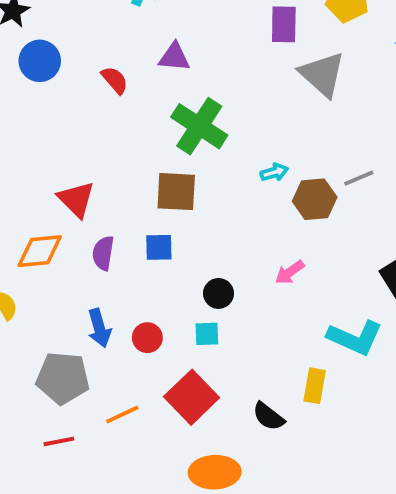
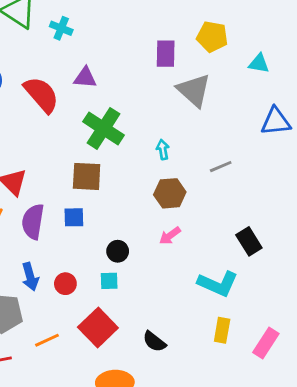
red semicircle: (115, 80) -> (41, 95), size x1.8
cyan arrow: (274, 172) -> (163, 150), moved, turned -84
brown hexagon: (315, 199) -> (170, 193), moved
purple semicircle: (103, 253) -> (33, 222), size x1.4
yellow rectangle: (315, 386) -> (222, 330), moved

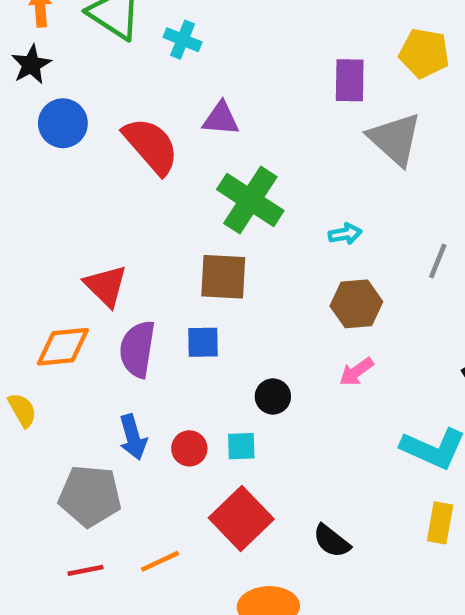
cyan arrow: (163, 150) -> (345, 234), turned 90
gray line: (221, 167) -> (438, 261), turned -45
cyan square: (109, 281) -> (241, 446), moved
orange line: (47, 340) -> (160, 561), moved

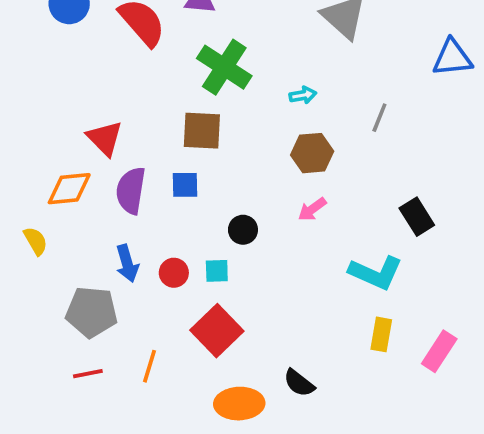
black semicircle: (332, 541) -> (299, 383), moved
orange line: (160, 561) -> (150, 366), turned -48

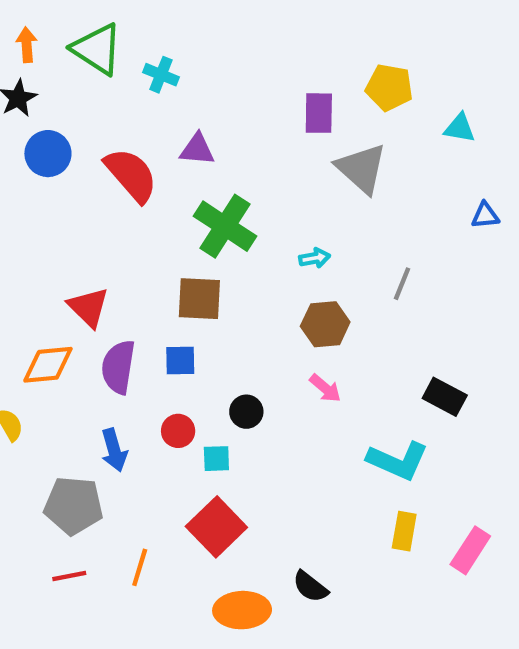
blue triangle: (452, 58) -> (485, 215), size x0.6
pink arrow: (312, 209) -> (325, 388), turned -104
black rectangle: (417, 217) -> (445, 397), turned -30
red circle: (174, 273) -> (178, 431), moved

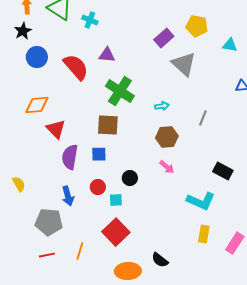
purple rectangle: (319, 113) -> (164, 38), turned 48
orange diamond: (48, 365) -> (37, 105), moved

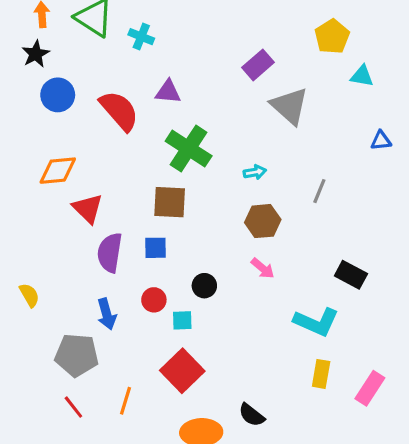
yellow pentagon: (197, 26) -> (332, 37), moved, turned 30
red line: (47, 255) -> (73, 407), turned 63

